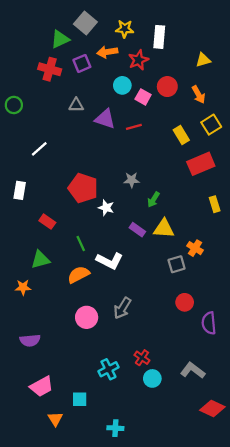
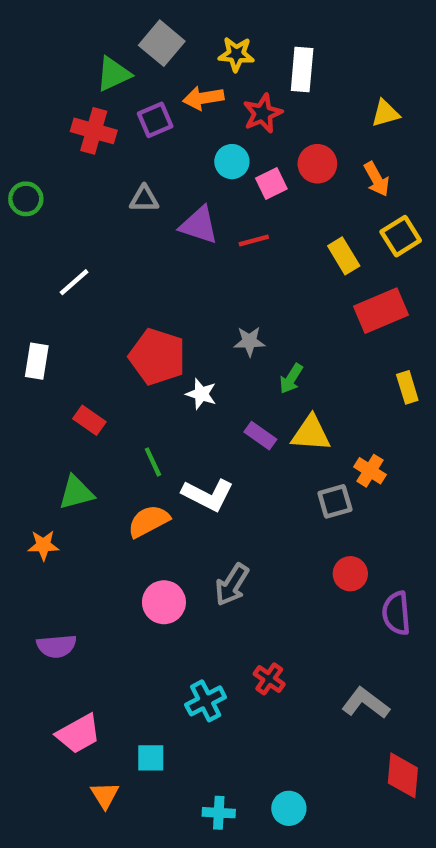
pink square: (143, 97) -> (271, 184), turned 35
cyan circle: (152, 378) -> (289, 808), moved
red diamond: (212, 408) -> (403, 775), turned 70

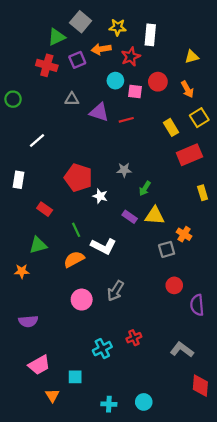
pink square: (271, 184) -> (135, 92), turned 32
red cross: (269, 679) -> (134, 338), turned 32

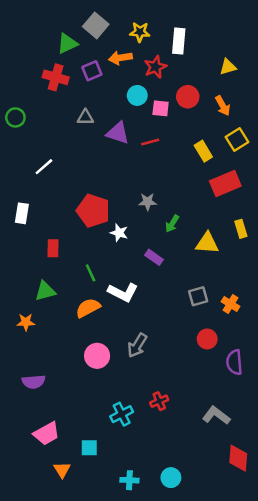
red rectangle: (45, 209) -> (53, 248), turned 56
yellow triangle: (155, 216) -> (207, 243), moved
orange cross: (184, 234) -> (230, 304), moved

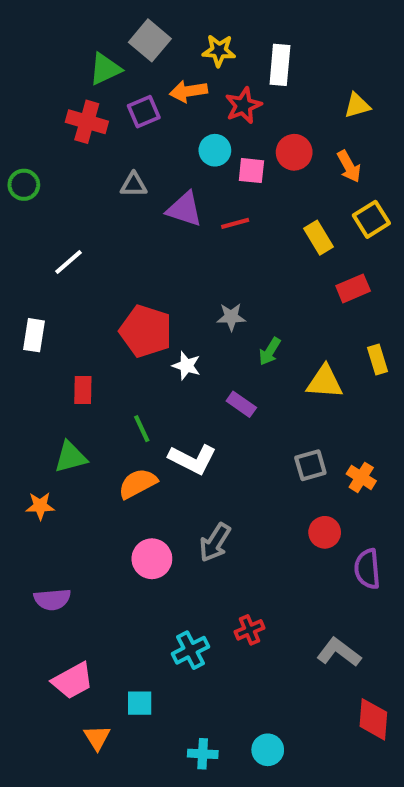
red rectangle: (225, 184) -> (353, 288), size x0.7

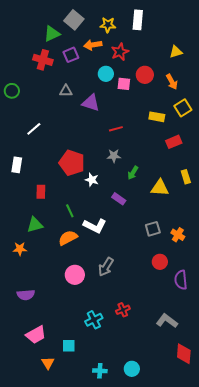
white rectangle: (280, 65) -> (138, 20), moved
red line: (235, 223) -> (116, 129), moved
yellow rectangle: (319, 238) -> (157, 117), turned -49

